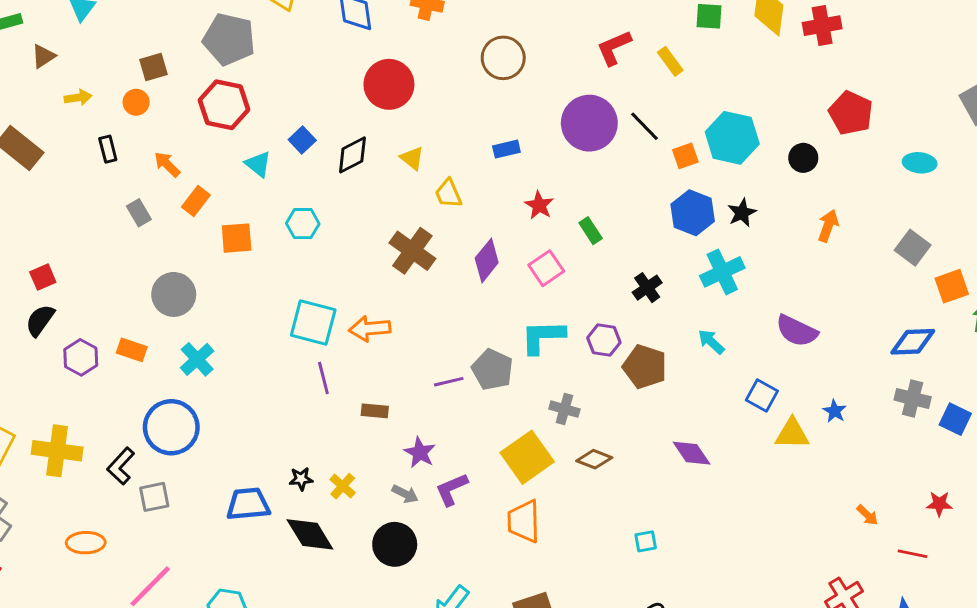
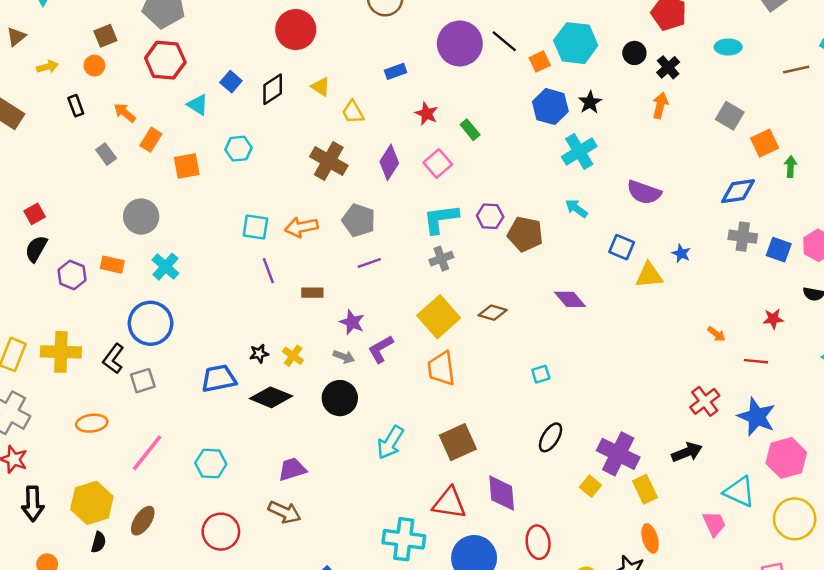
black cross: (647, 288) -> (668, 67), moved
cyan square: (313, 322) -> (255, 227), size x0.7
gray pentagon: (492, 370) -> (359, 220), moved
gray cross: (564, 409) -> (441, 259), moved, turned -30
black diamond: (310, 534) -> (271, 397), turned -30

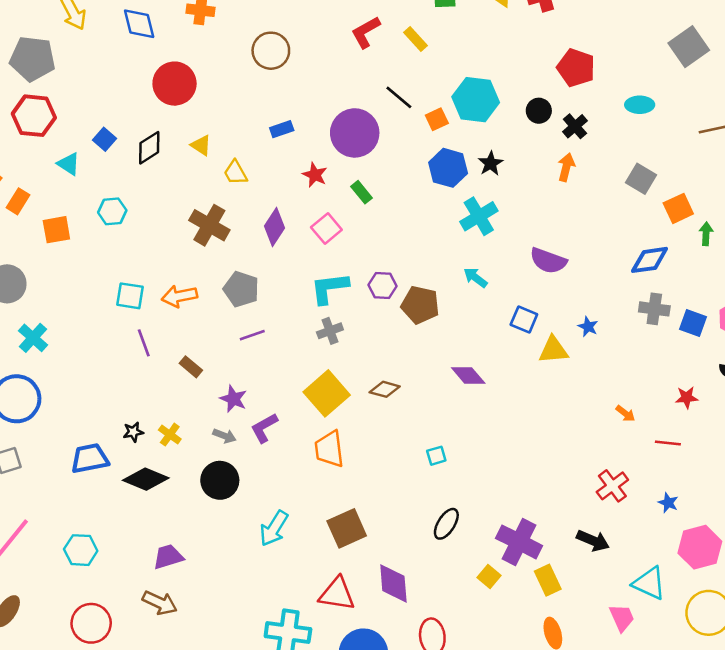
purple circle: (460, 43) -> (355, 133), moved
brown rectangle: (312, 293) -> (191, 367), turned 40
blue star: (757, 417) -> (668, 503), size x0.5
black arrow: (687, 452) -> (593, 541), turned 44

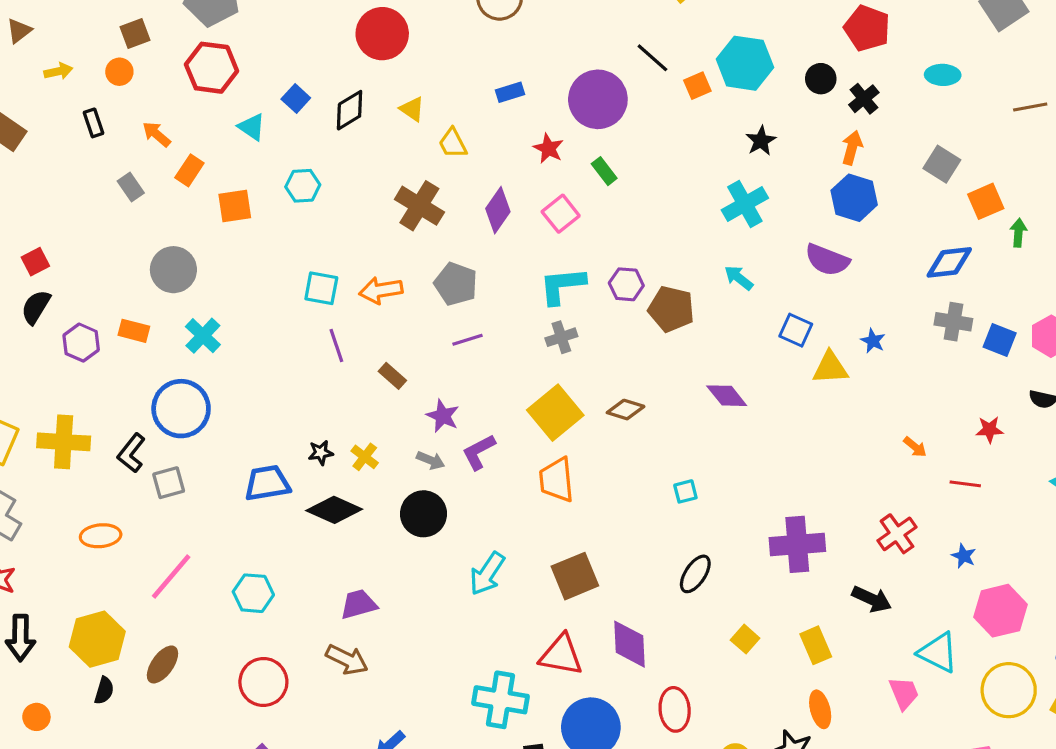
blue hexagon: (448, 168) -> (854, 198), moved
purple cross: (519, 542) -> (797, 544), moved, turned -33

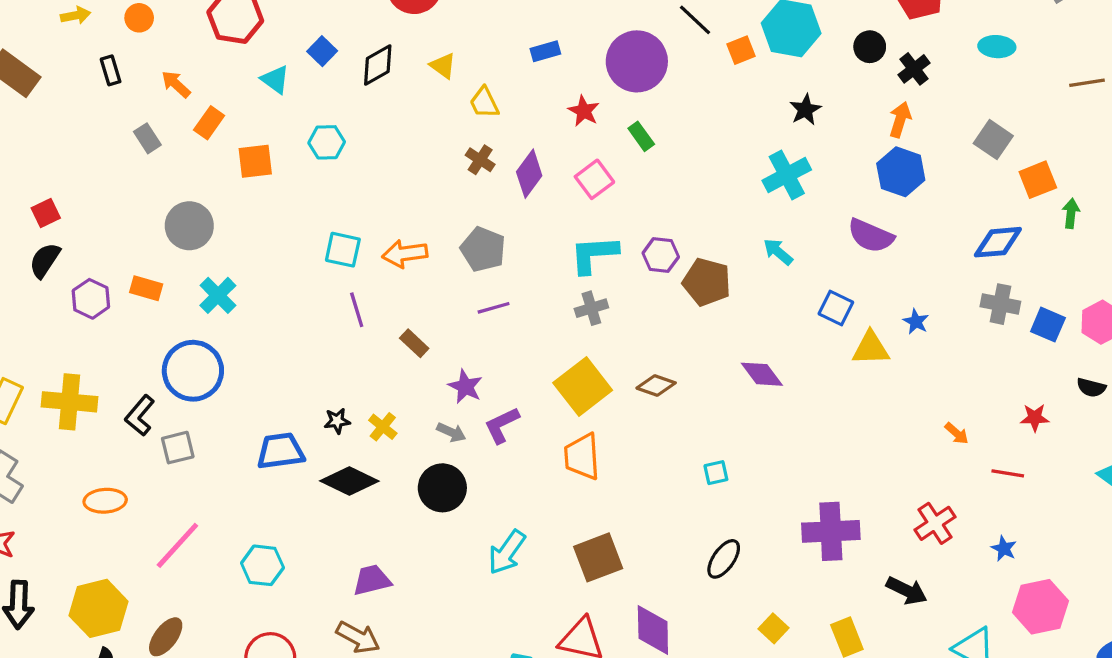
brown cross: (419, 206) -> (480, 160), moved, size x0.6

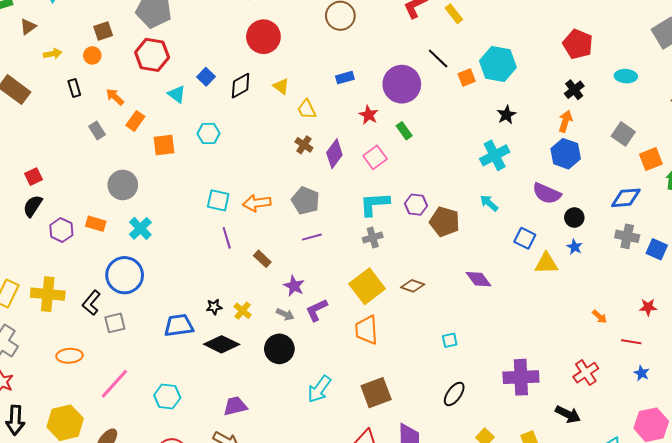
black circle: (870, 47) -> (574, 218), moved
blue star: (1004, 548) -> (642, 373), moved

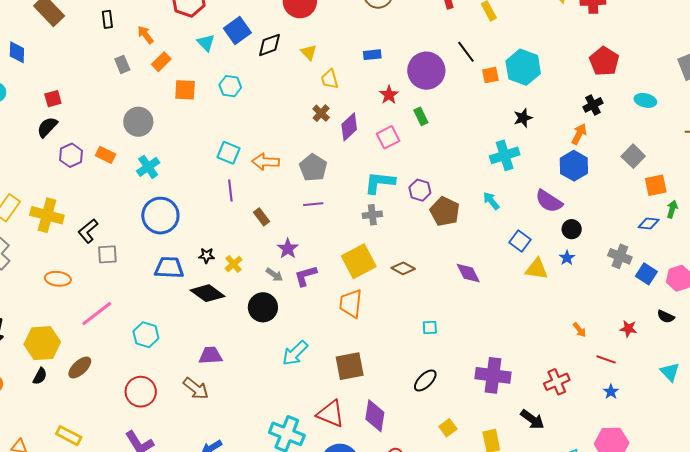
blue square: (206, 77) -> (237, 31), size x1.5
blue diamond: (626, 198) -> (649, 224), moved, size x0.7
blue circle: (125, 275) -> (160, 216), moved

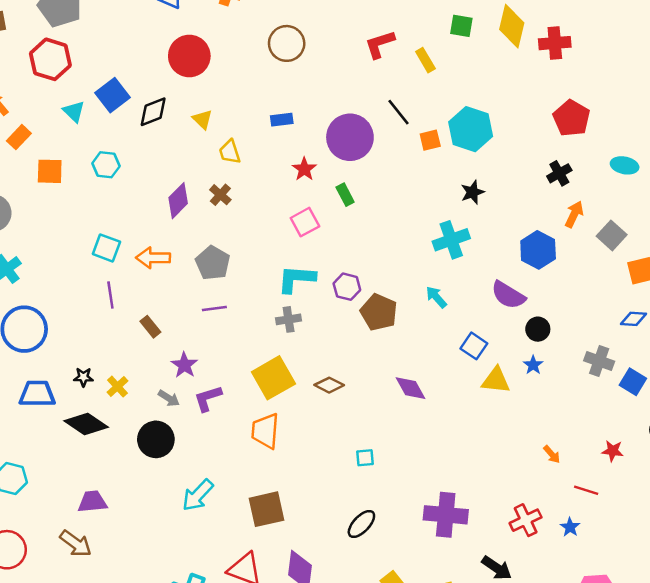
purple diamond: (349, 127) -> (178, 201), moved
orange arrow: (579, 134) -> (574, 214), moved
blue star: (611, 392) -> (570, 527), moved

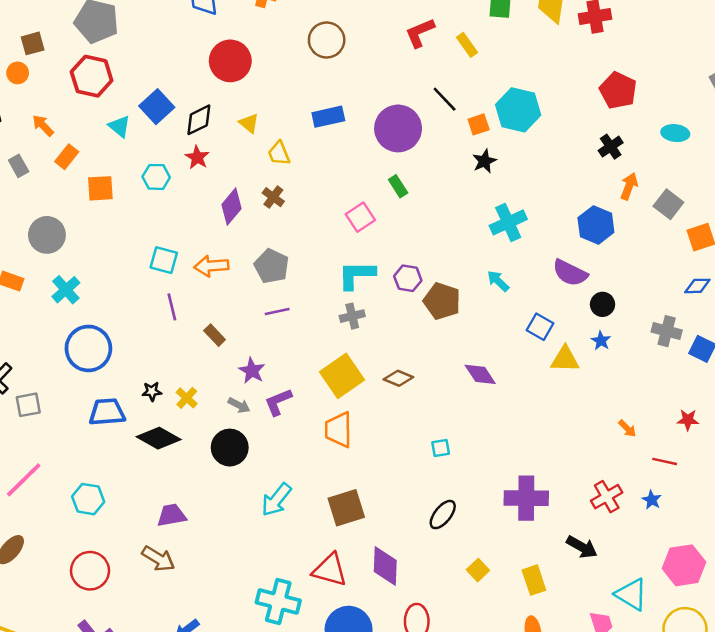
blue rectangle: (282, 120) -> (328, 117), size x1.4
red star: (304, 169) -> (197, 157), moved
black star: (472, 192) -> (484, 161), moved

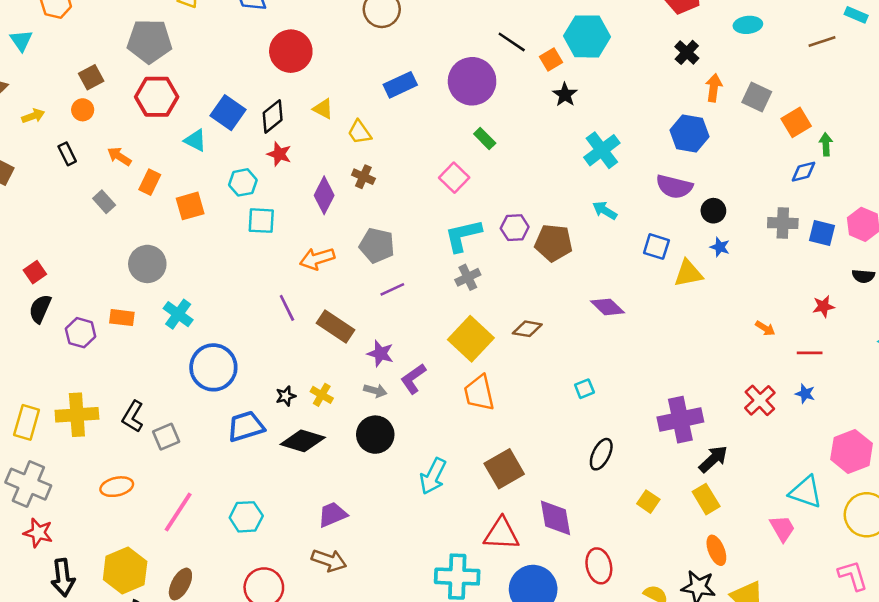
cyan square: (164, 260) -> (261, 221), moved
brown rectangle: (215, 335) -> (336, 326), size x1.6
black arrow: (582, 547) -> (713, 459), moved, turned -60

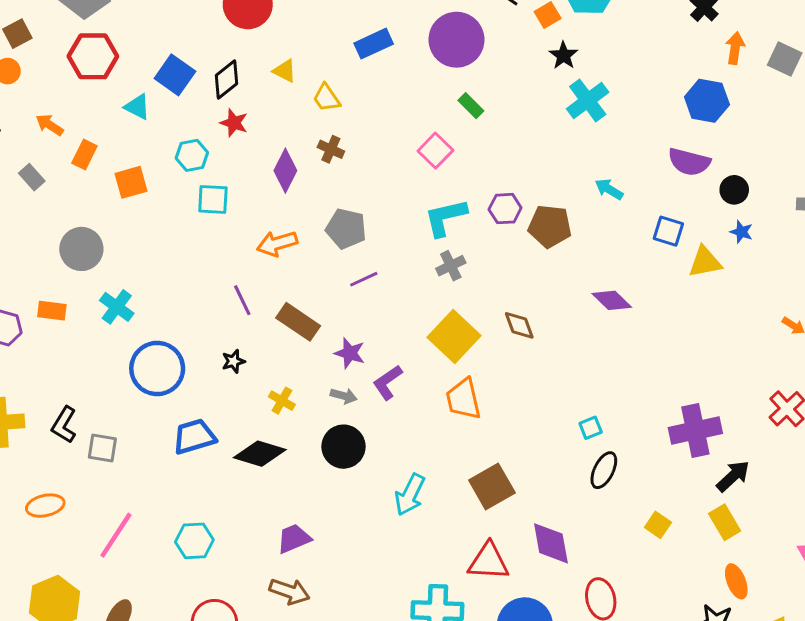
cyan cross: (602, 150) -> (588, 100), moved
brown diamond: (527, 329) -> (519, 325), turned 60
cyan square: (584, 389) -> (591, 428), moved
black star: (286, 396) -> (233, 361), moved
gray square: (166, 437) -> (102, 448), turned 32

